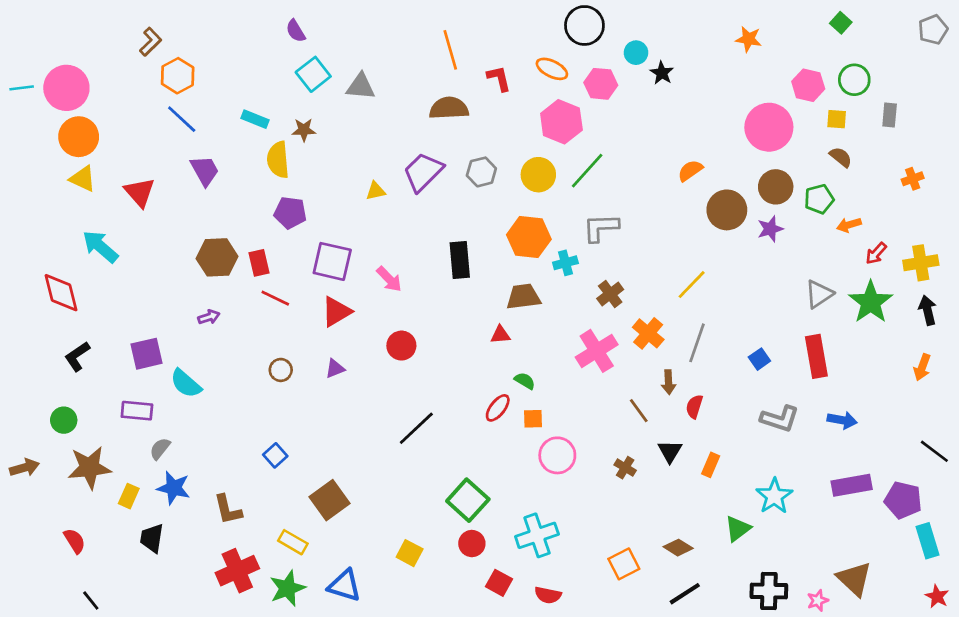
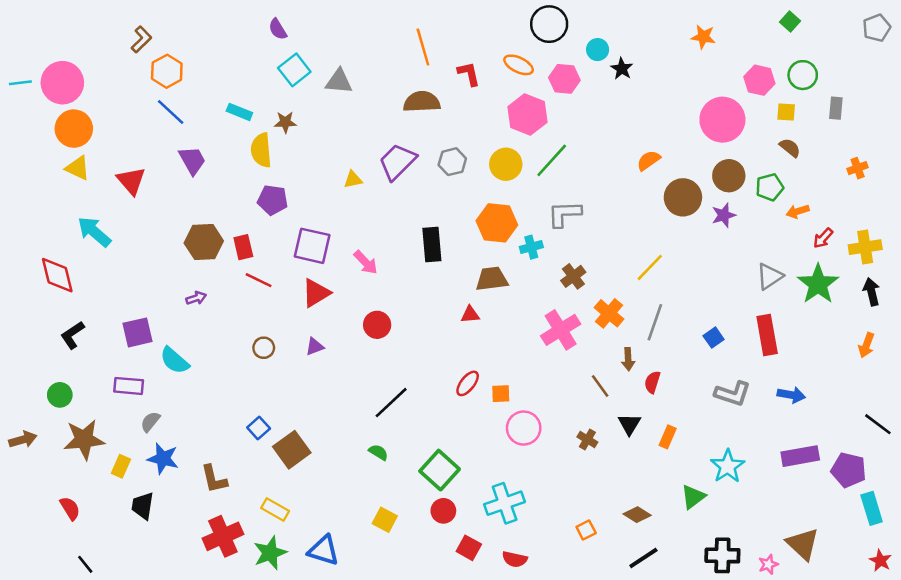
green semicircle: (525, 381) -> (378, 452), moved
brown square: (330, 500) -> (292, 450), moved
orange square: (624, 564) -> (586, 530), size x0.7

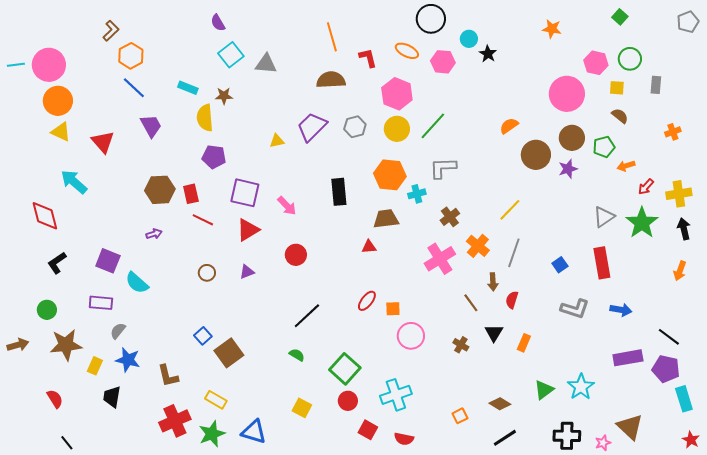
pink hexagon: (527, 115) -> (397, 94), moved
purple square: (138, 332) -> (108, 261), turned 35
black line: (878, 424) -> (669, 337), moved
cyan star: (728, 466) -> (581, 387), moved

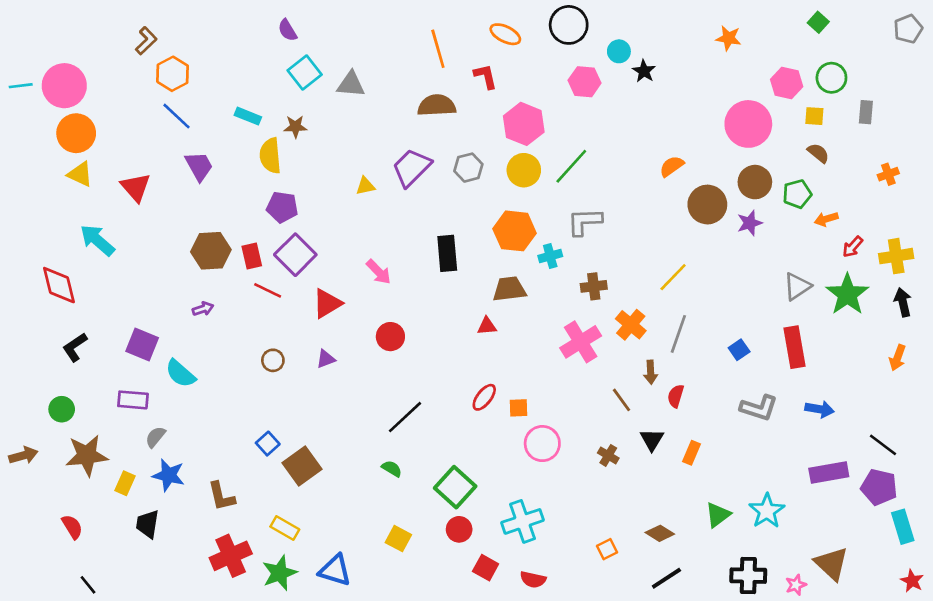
orange ellipse: (407, 51) -> (505, 34), moved
purple square: (245, 193) -> (295, 255), moved, turned 32
brown cross: (450, 217) -> (594, 286), turned 30

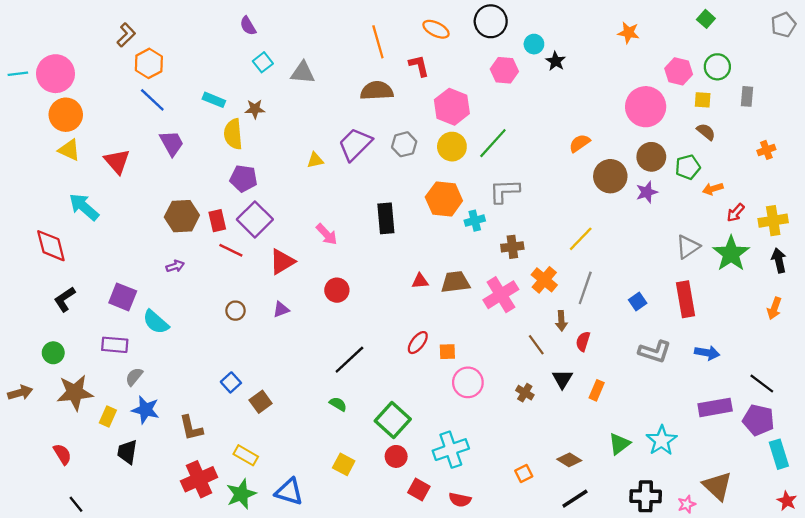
cyan square: (305, 72) -> (263, 62), size x0.7
brown trapezoid: (509, 289) -> (455, 282), moved
brown square: (302, 466) -> (261, 402), size x0.7

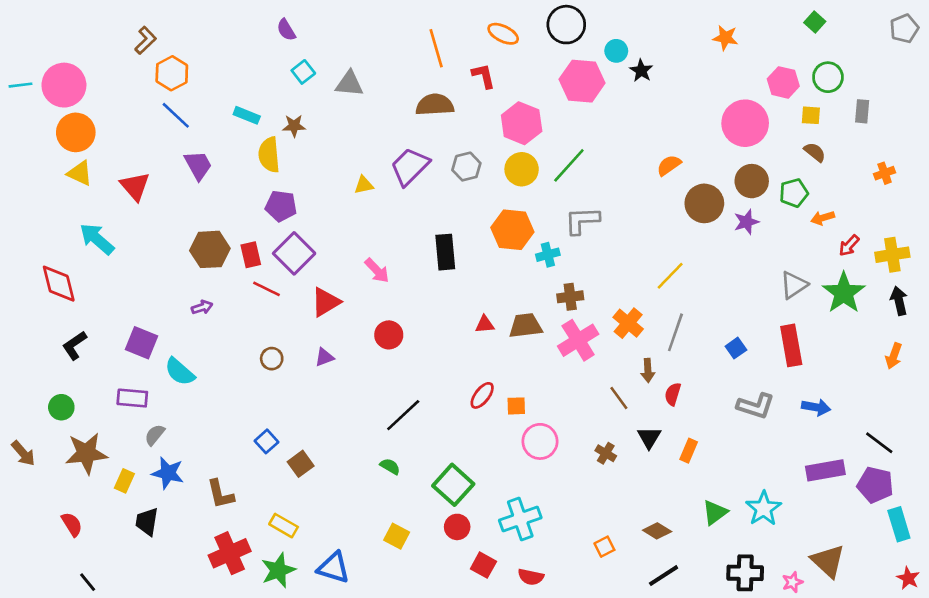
pink hexagon: (504, 70) -> (582, 81), size x1.4
brown cross: (512, 247) -> (570, 297), moved
brown arrow: (20, 393) -> (23, 453), turned 65

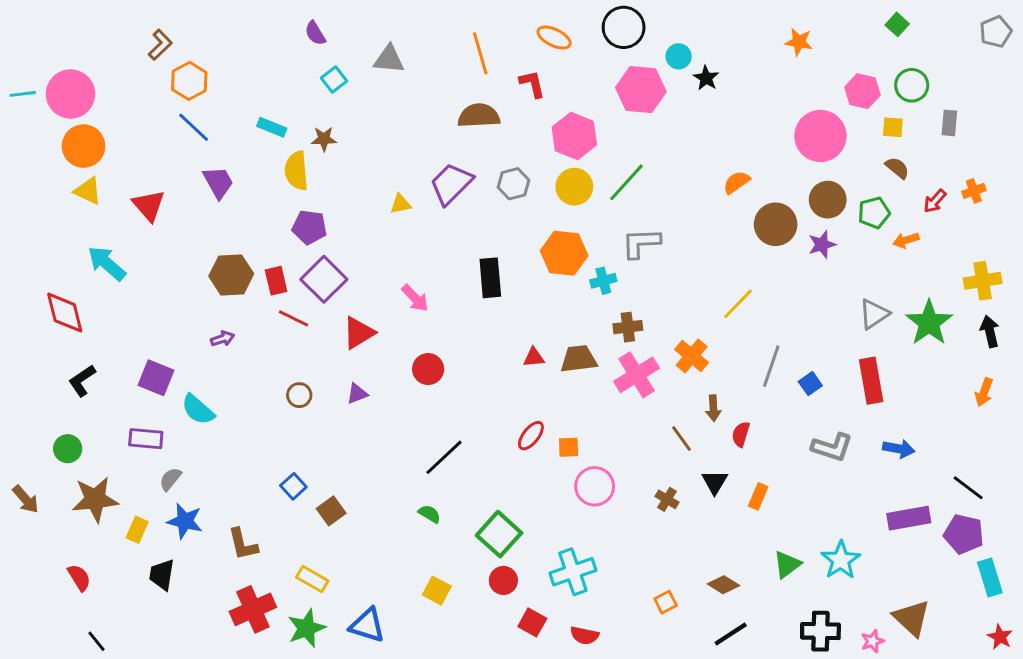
gray triangle: (349, 84) -> (389, 59), moved
red arrow: (849, 245) -> (935, 201), moved
gray line: (675, 332) -> (771, 366), moved

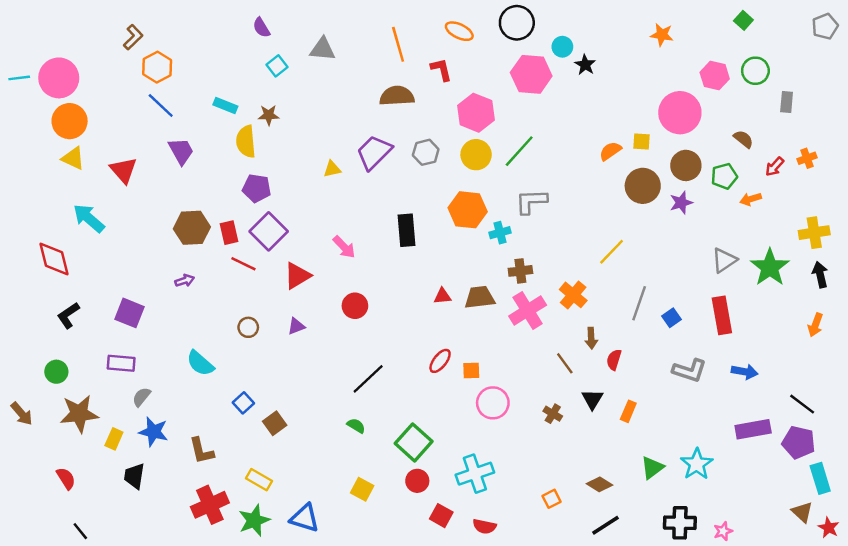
yellow square: (893, 127) -> (642, 141), moved
cyan semicircle: (198, 410) -> (200, 363), moved
brown triangle: (912, 618) -> (802, 512), moved, size x0.7

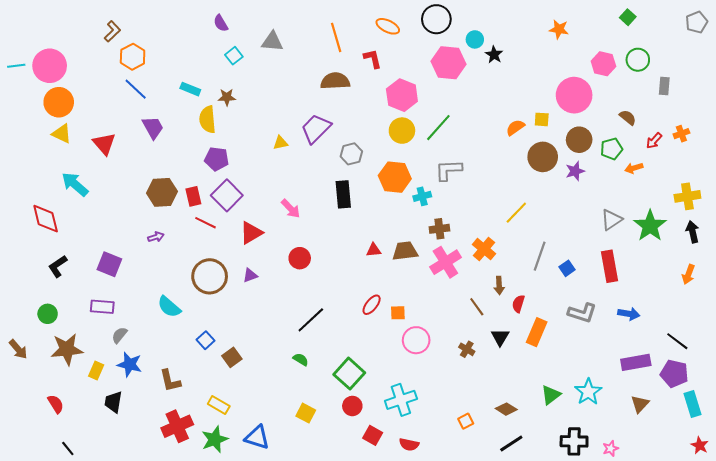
gray hexagon: (426, 152) -> (351, 154), moved
brown circle: (248, 327) -> (210, 276), size x2.0
orange rectangle: (628, 411) -> (537, 332), moved, size x1.5
brown triangle: (802, 512) -> (640, 404), moved, turned 30

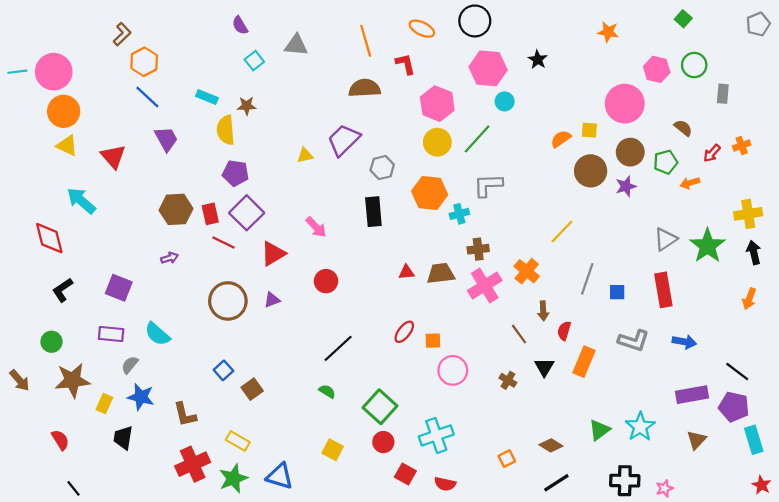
cyan circle: (475, 39) -> (505, 101), moved
blue square: (567, 268) -> (617, 292), turned 35
cyan semicircle: (169, 307) -> (157, 334), moved

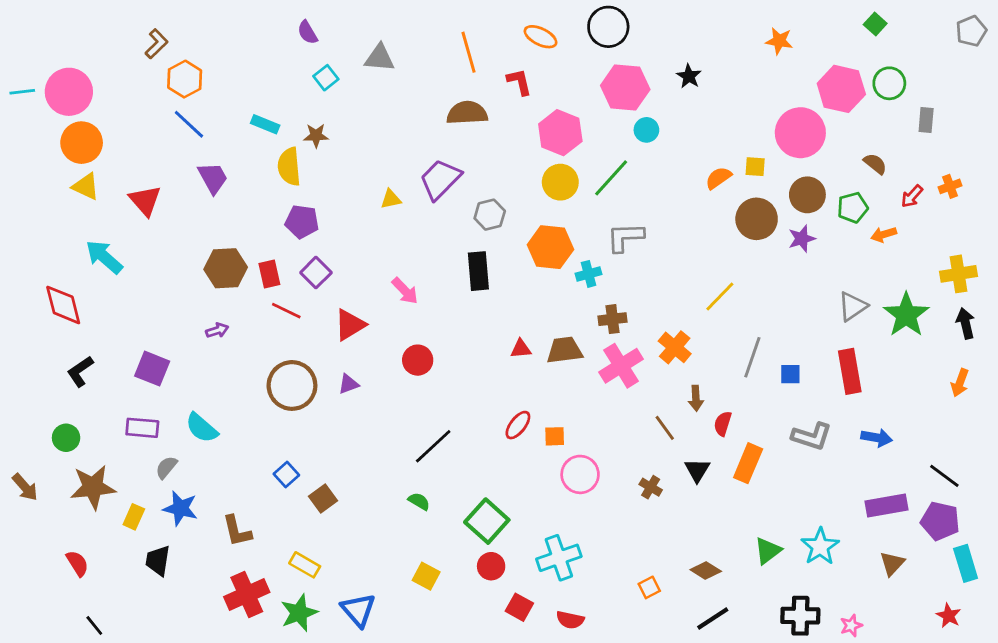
pink hexagon: (657, 69) -> (841, 89), size x1.4
purple square: (247, 213) -> (316, 273), size x0.7
blue triangle: (280, 476) -> (358, 610), turned 32
red star: (761, 485) -> (949, 616), moved

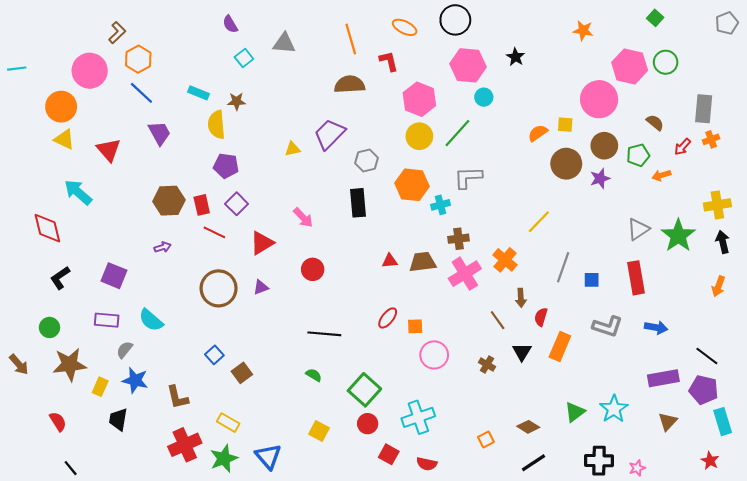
pink circle: (69, 92) -> (90, 71), moved
gray rectangle: (926, 120) -> (704, 109), moved, size x1.5
black line: (433, 446) -> (324, 334), turned 48

